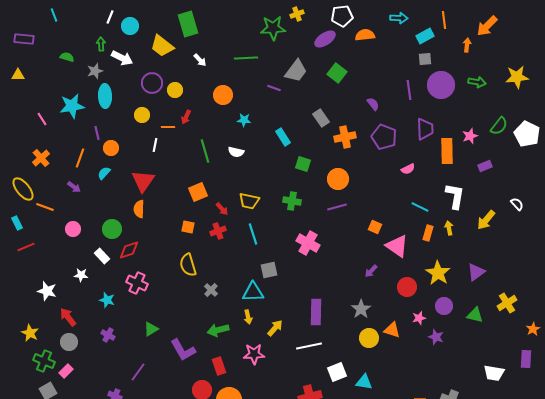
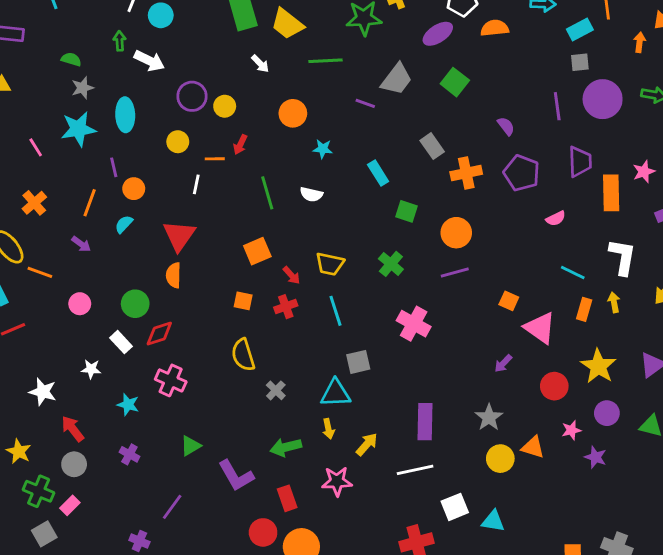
yellow trapezoid: (162, 46) -> (287, 24), moved
gray star: (95, 71) -> (83, 88), moved
green cross: (292, 201) -> (391, 264), turned 30

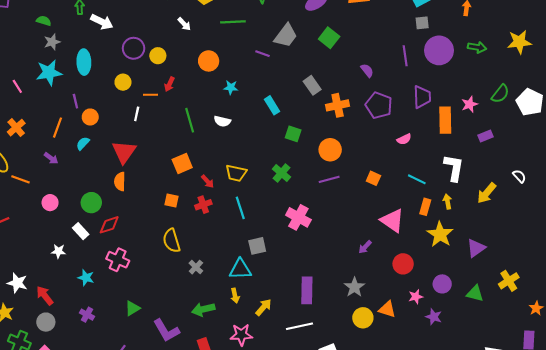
orange square: (509, 301) -> (373, 178), moved
yellow star: (598, 366) -> (440, 234), moved
white star: (43, 392) -> (17, 283), moved

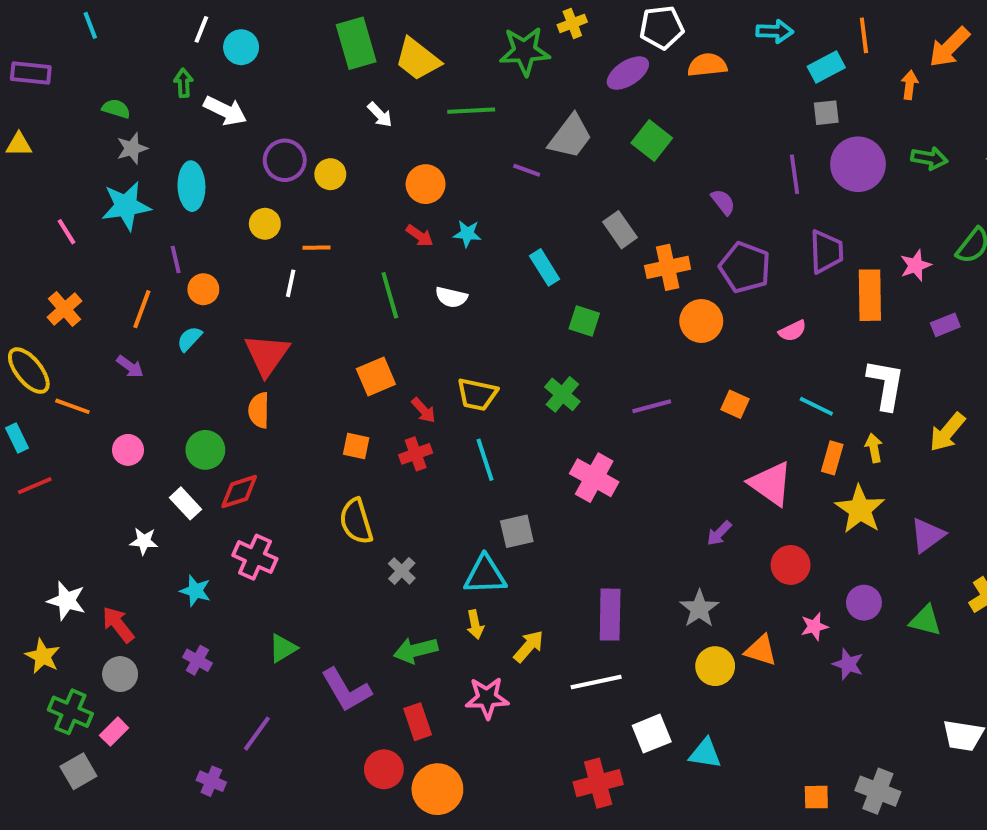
red arrow: (169, 84) -> (420, 236), moved, turned -80
orange circle: (330, 150) -> (701, 321), moved

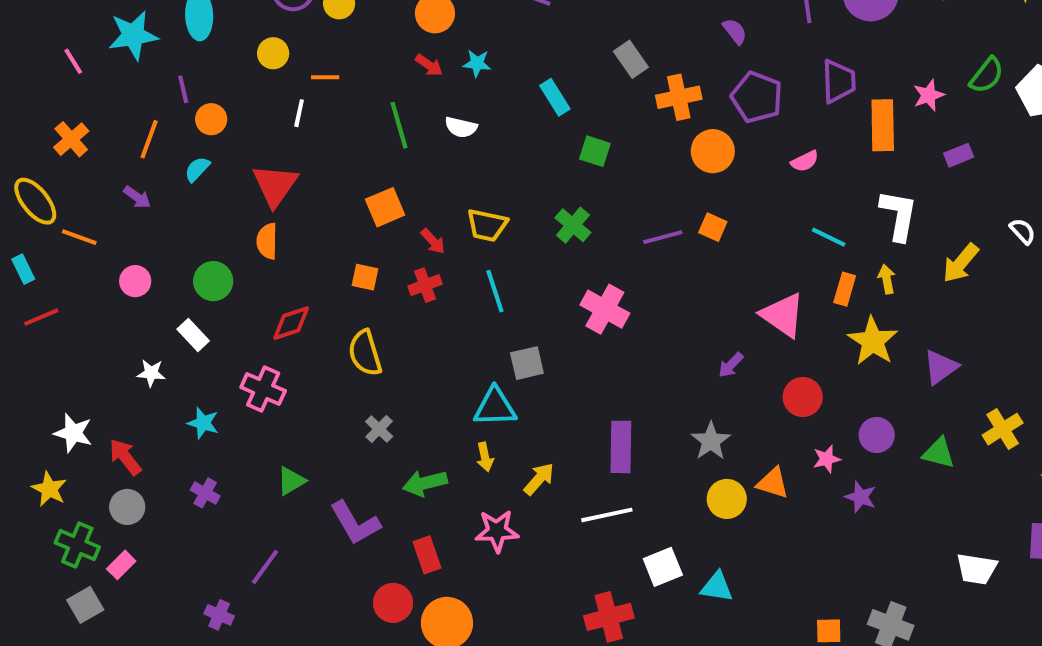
orange square: (735, 404) -> (713, 227), moved
red diamond: (239, 492) -> (291, 323), moved
gray cross: (402, 571) -> (379, 429), moved

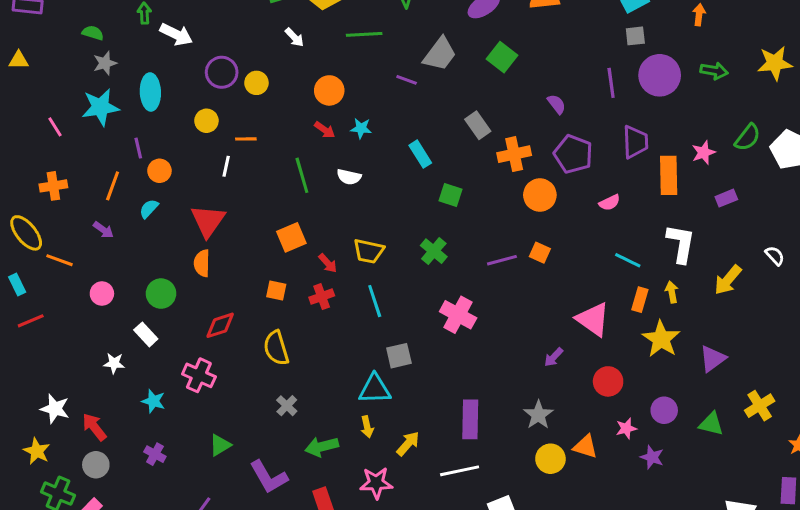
orange cross: (71, 139) -> (53, 186), turned 32

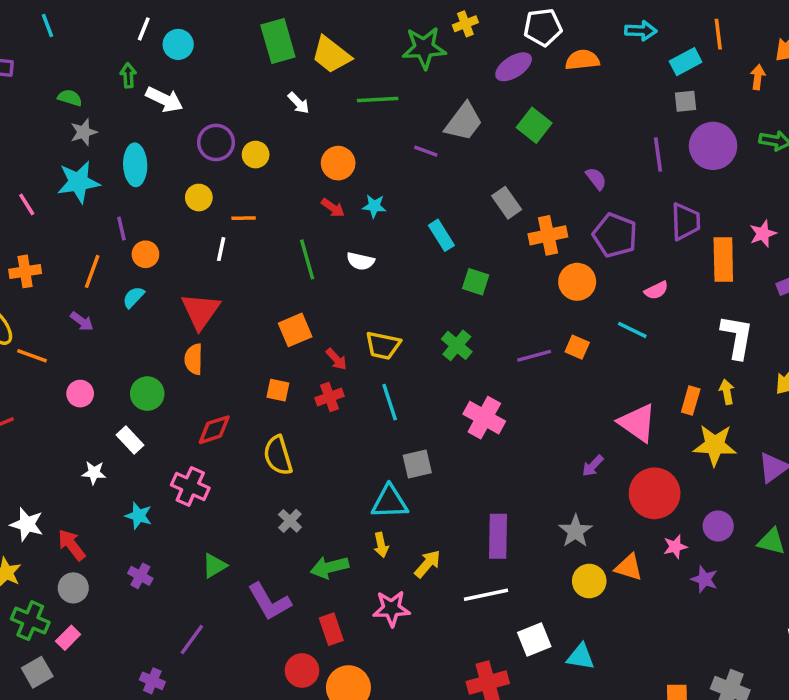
cyan line: (628, 260) -> (632, 330), moved
yellow star: (661, 339) -> (715, 445), turned -30
red circle: (608, 381) -> (655, 493), size x1.5

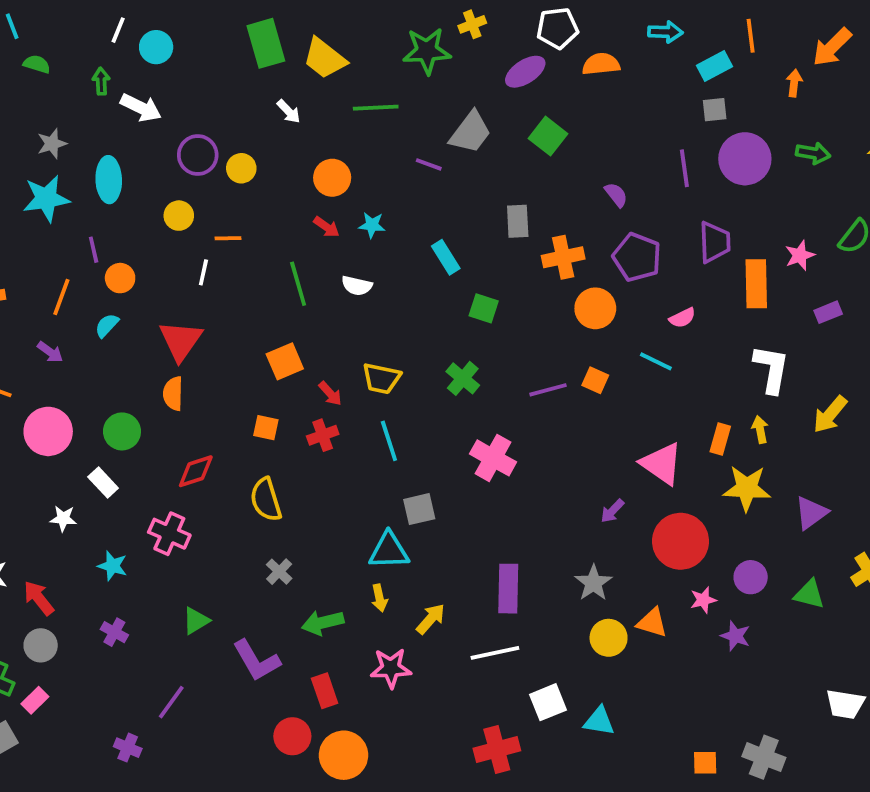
green semicircle: (70, 98) -> (37, 64), moved
gray rectangle: (507, 203) -> (518, 221), turned 32
pink circle: (80, 394) -> (48, 431), size x1.6

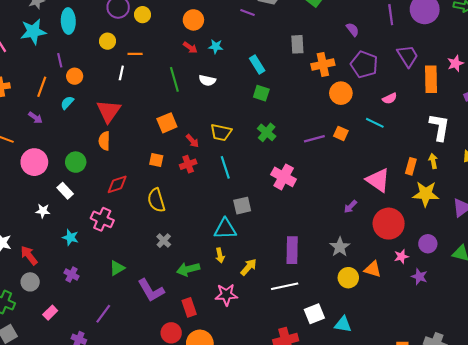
purple trapezoid: (715, 242) -> (408, 56), turned -30
green square: (484, 308) -> (261, 93), moved
pink rectangle: (35, 700) -> (50, 313), moved

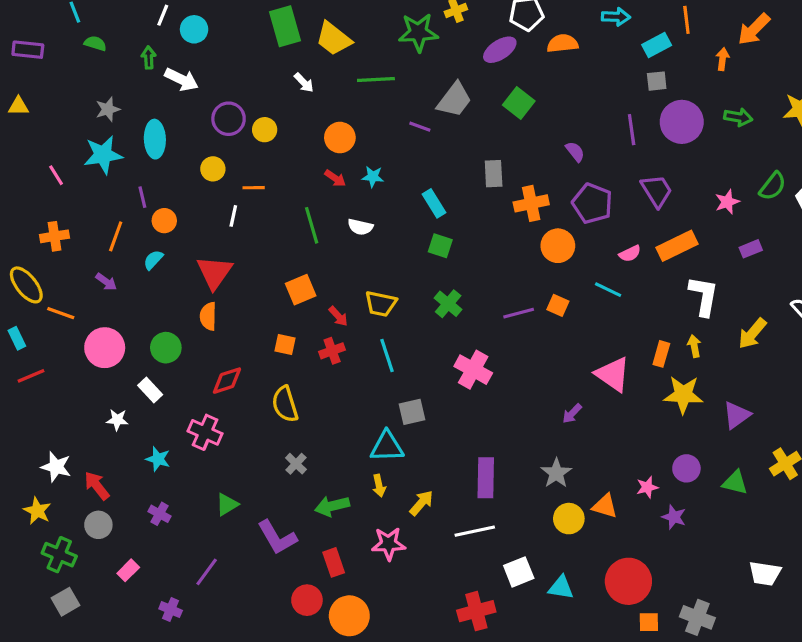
orange rectangle: (431, 79) -> (677, 246), moved, turned 65
red circle: (389, 224) -> (628, 581), moved

